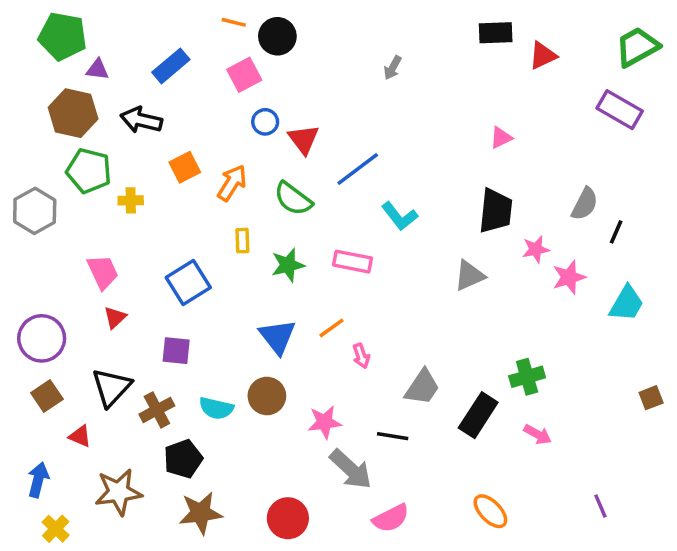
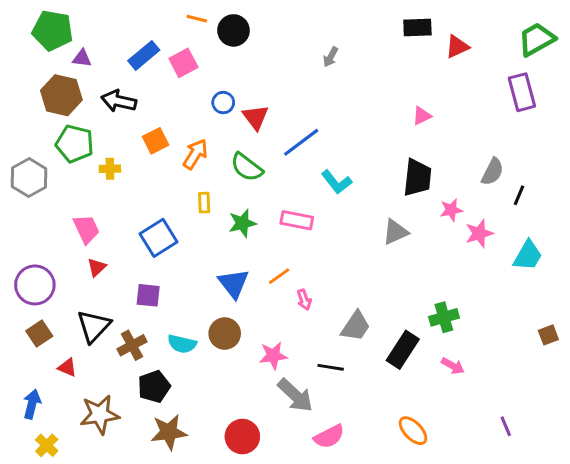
pink square: (244, 75) -> (183, 63), moved
purple rectangle: (620, 110) -> (522, 92), turned 45

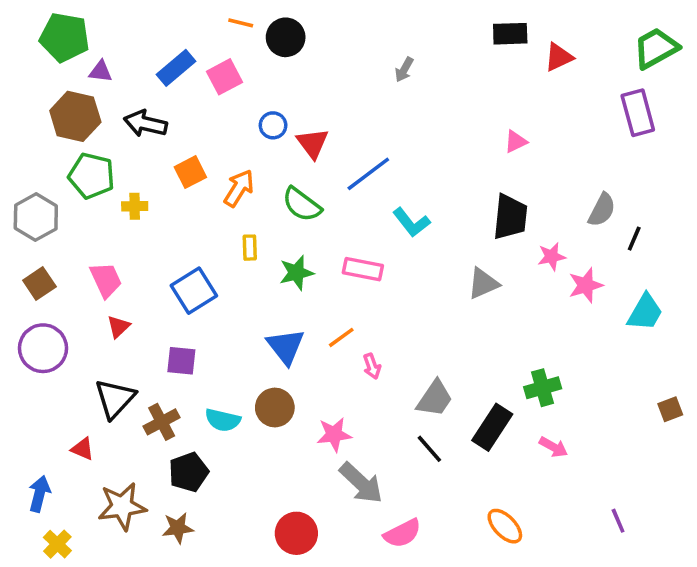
brown square: (39, 334) -> (39, 284), moved
black line: (331, 367) -> (429, 449), moved, turned 40
brown star: (169, 432) -> (178, 528), moved, size x0.7

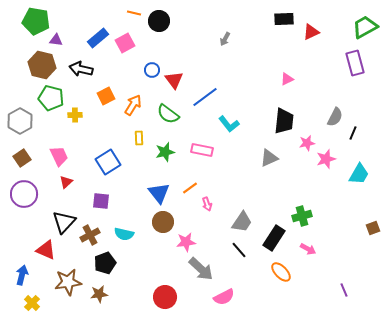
brown circle: (275, 407) -> (163, 222), moved
red triangle: (83, 449) -> (46, 250), size x1.5
orange ellipse: (505, 526) -> (281, 272), moved

